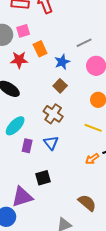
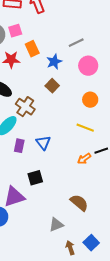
brown cross: (53, 114) -> (25, 107), moved

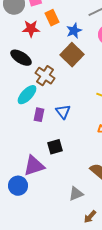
brown square: (52, 86) -> (72, 55), size x1.6
brown arrow: (70, 248) -> (90, 217), turned -120

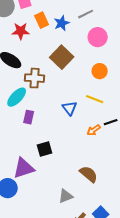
blue star: (74, 31) -> (62, 23), moved
brown cross: (45, 76) -> (35, 78), turned -30
blue triangle: (63, 112) -> (70, 108), moved

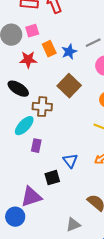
blue triangle: (70, 108) -> (70, 161), moved

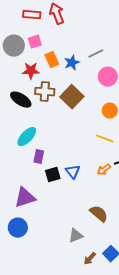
brown cross: (42, 107) -> (45, 92), moved
black square: (52, 178) -> (53, 175), moved
purple triangle: (31, 197) -> (25, 198), moved

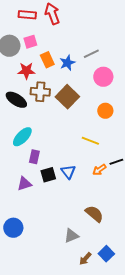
yellow line: (105, 139) -> (90, 141), moved
purple triangle: (25, 198) -> (24, 184), moved, size x0.7

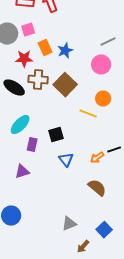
gray line: (91, 54) -> (108, 42), moved
yellow line: (90, 141) -> (88, 114), moved
black square: (48, 175) -> (56, 135), moved
brown semicircle: (94, 214) -> (97, 188), moved
blue square: (106, 254) -> (104, 230), moved

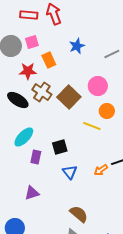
blue star: (65, 51) -> (77, 46), moved
pink circle: (101, 65) -> (98, 86), moved
brown cross: (38, 80) -> (42, 92), turned 30
purple triangle: (22, 172) -> (32, 193), moved
brown semicircle: (97, 188) -> (79, 214), moved

